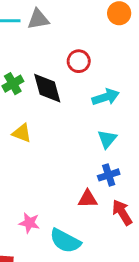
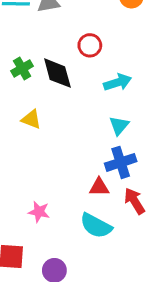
blue cross: (109, 175) -> (121, 162), size x1.4
cyan semicircle: (65, 241) -> (96, 226), moved

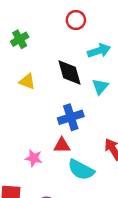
black diamond: (57, 73) -> (70, 72), moved
blue cross: (121, 162) -> (71, 117), moved
red triangle: (99, 187) -> (62, 145), moved

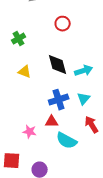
cyan arrow: (99, 51) -> (84, 71), moved
cyan triangle: (100, 87) -> (84, 99), moved

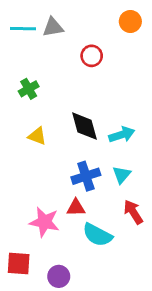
red circle: (63, 24) -> (92, 56), moved
pink star: (30, 132) -> (44, 222), size x1.5

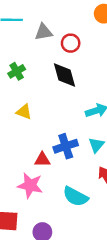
gray triangle: (53, 27) -> (44, 32), moved
black diamond: (84, 126) -> (64, 75), moved
red triangle: (76, 208) -> (42, 160), moved

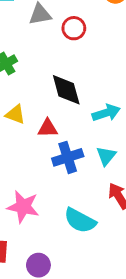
black diamond: (64, 75) -> (66, 90), moved
red triangle: (42, 160) -> (48, 128), moved

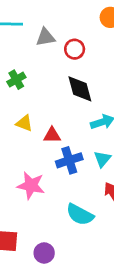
black diamond: (66, 90) -> (80, 89), moved
pink star: (23, 207) -> (31, 185), moved

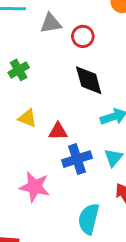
cyan semicircle: (80, 215) -> (89, 219), turned 76

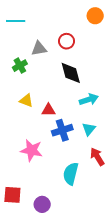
gray triangle: (51, 23) -> (39, 49), moved

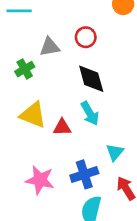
cyan arrow: (89, 99) -> (90, 113), moved, turned 78
yellow triangle: (26, 101) -> (33, 115), size x1.5
blue cross: (62, 130) -> (84, 174), moved

